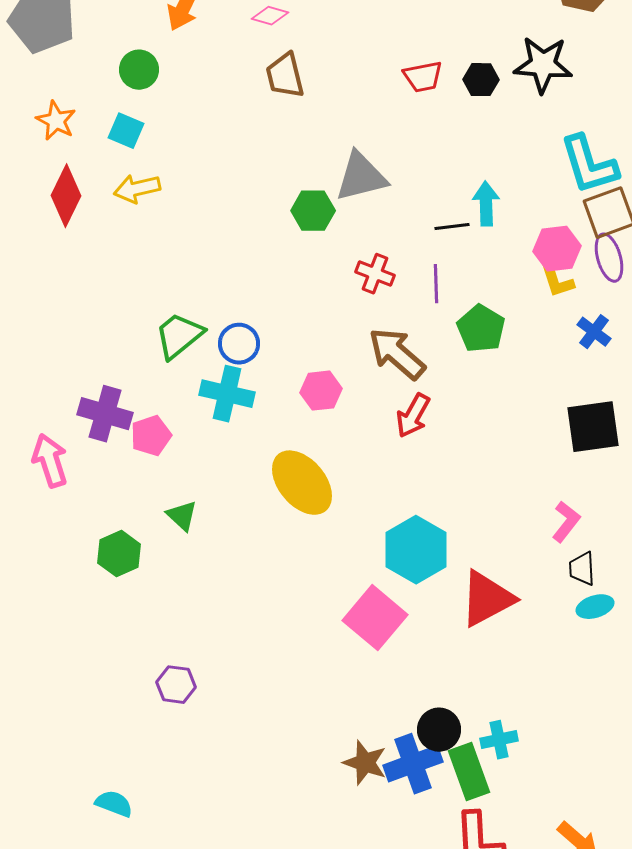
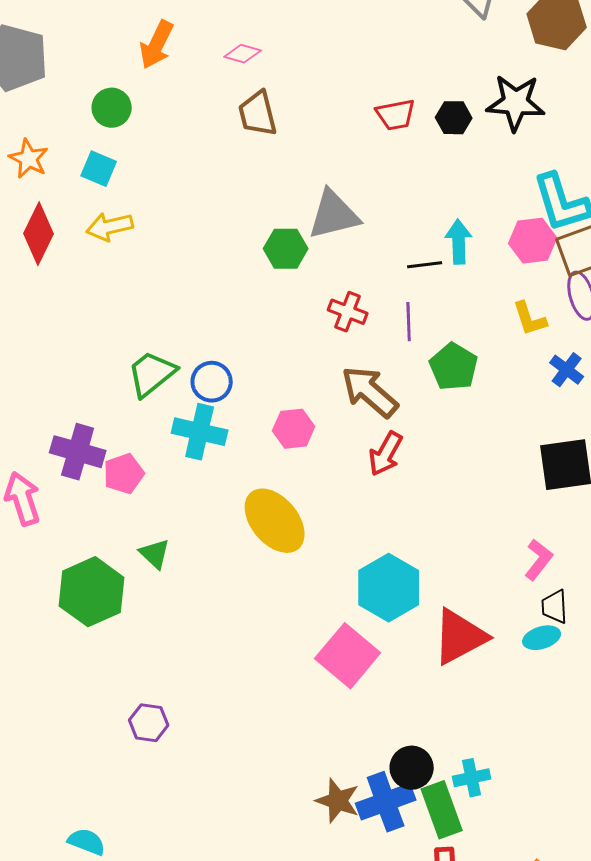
pink hexagon: (557, 249) -> (533, 241), moved
green hexagon: (119, 554) -> (92, 592), size x1.5
cyan ellipse: (595, 607) -> (542, 638), moved

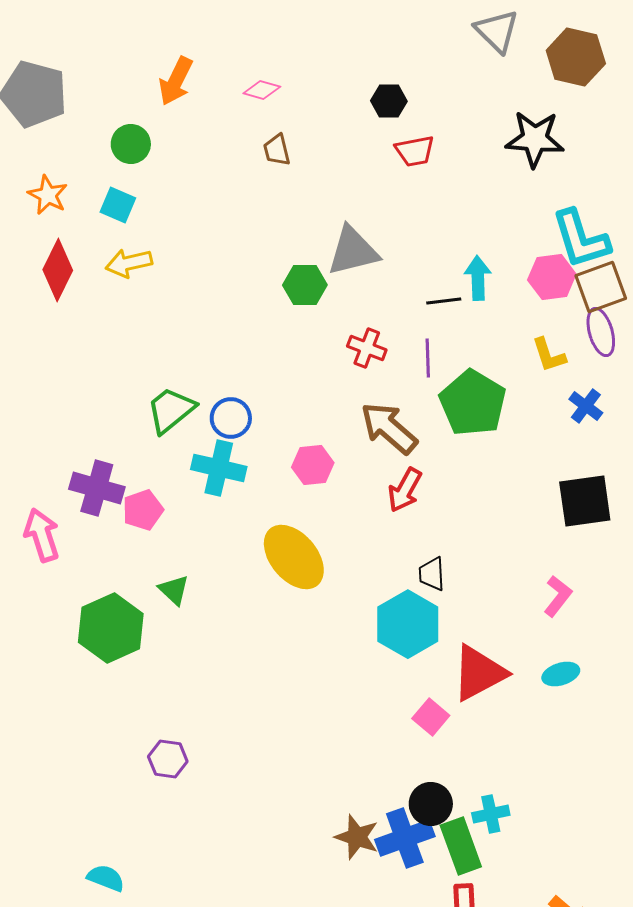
brown trapezoid: (258, 114) -> (277, 150), size x0.7
black hexagon: (454, 118) -> (389, 101), moved
green pentagon: (454, 367) -> (473, 403), size x1.4
black trapezoid: (555, 607) -> (432, 574), moved
pink square: (348, 656) -> (431, 717), moved, size x0.6

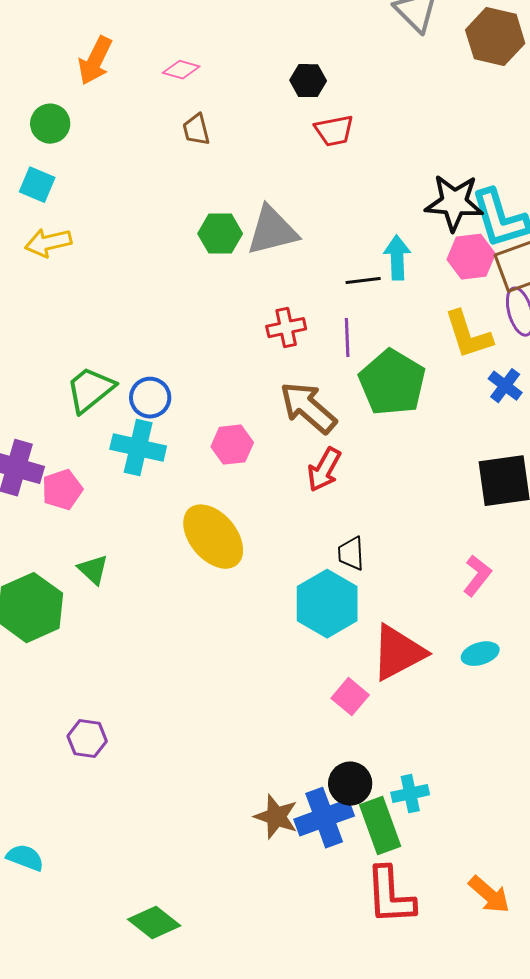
black star: (535, 139) -> (454, 203), moved
green hexagon: (305, 285) -> (220, 234), moved
red cross: (367, 348) -> (286, 328), turned -33
yellow L-shape: (549, 355) -> (468, 335), size x1.4

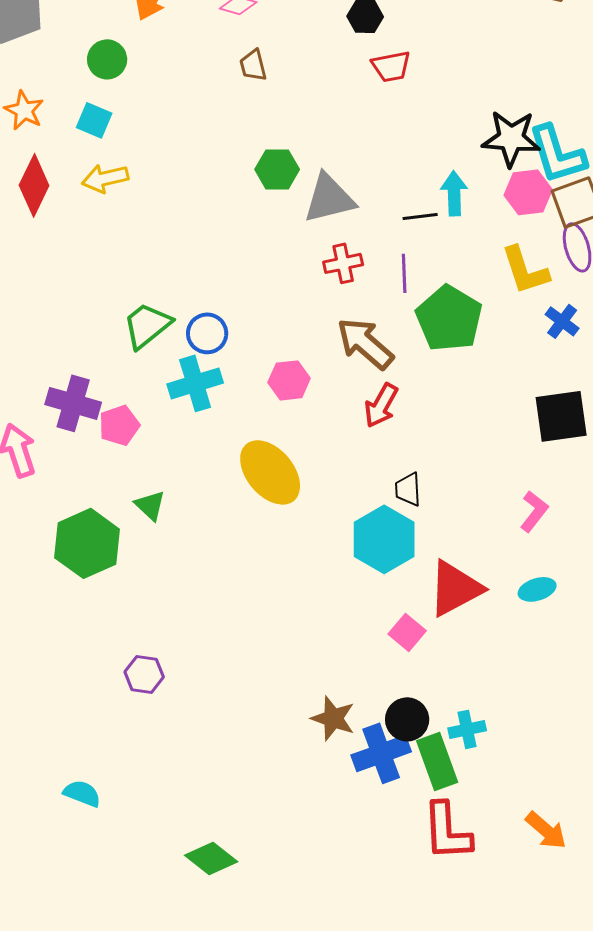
gray triangle: (272, 231) -> (329, 198), moved
cyan cross: (138, 448) -> (195, 383), turned -30
brown star: (276, 817) -> (333, 718), moved

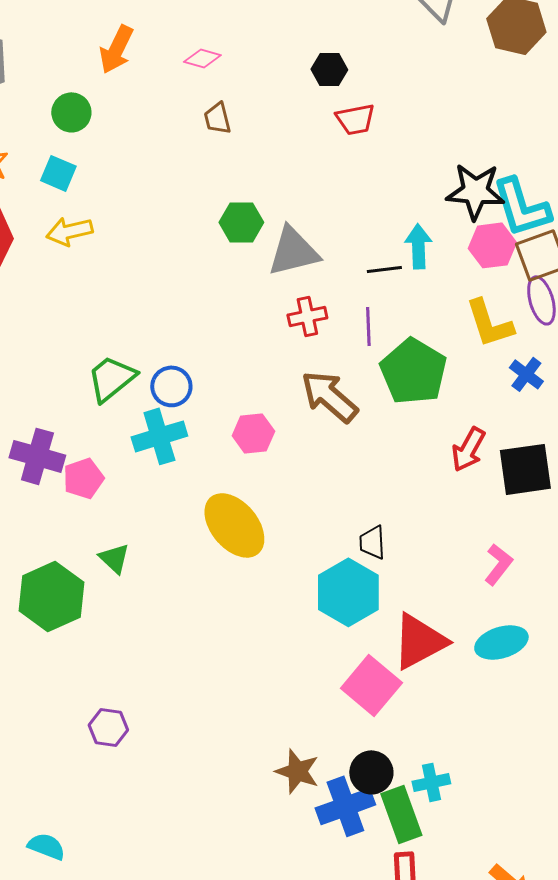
red arrow: (381, 405) -> (468, 449), moved
cyan ellipse: (537, 589) -> (501, 642), size x1.4
pink square: (407, 632) -> (371, 685), size x1.6

